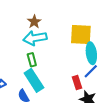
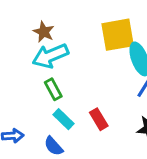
cyan rectangle: (34, 80) -> (63, 119), size x0.6
red rectangle: (77, 82) -> (99, 119), moved

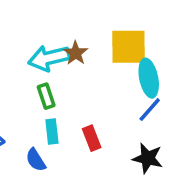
brown star: (44, 32) -> (76, 53), moved
cyan rectangle: (63, 119) -> (52, 132), turned 30

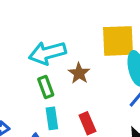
brown star: (76, 53) -> (79, 73), moved

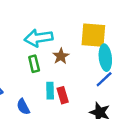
cyan rectangle: (52, 118) -> (50, 91), moved

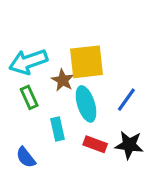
yellow square: (93, 35) -> (87, 62), moved
cyan ellipse: (105, 58) -> (86, 104), moved
red rectangle: (63, 95) -> (95, 144), moved, turned -42

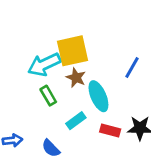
yellow square: (87, 62) -> (73, 51), moved
blue line: (126, 100) -> (132, 67), moved
cyan rectangle: (57, 129) -> (76, 121), turned 72

